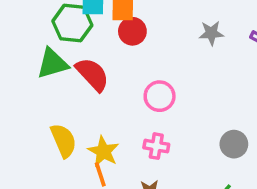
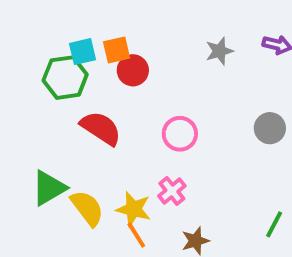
green triangle: (52, 63) -> (49, 188), moved
gray circle: (234, 144) -> (270, 128), moved
pink cross: (156, 146) -> (172, 191), moved, turned -35

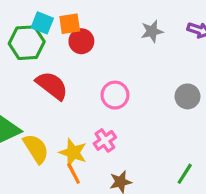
cyan square: (83, 52) -> (42, 23), turned 30

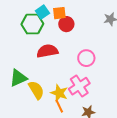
cyan square: (42, 23) -> (42, 12), turned 32
red semicircle: (52, 85) -> (47, 51), turned -50
pink cross: (105, 140) -> (79, 86), size x1.5

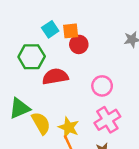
green hexagon: (32, 24) -> (32, 57), moved
pink cross: (79, 86) -> (107, 120), moved

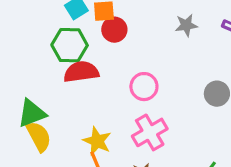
green hexagon: (32, 57) -> (70, 45), moved
yellow semicircle: (41, 123) -> (39, 136), moved

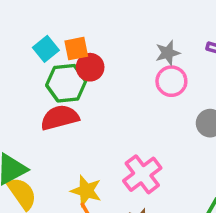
green hexagon: (70, 45) -> (66, 83), moved
pink circle: (144, 87) -> (171, 81), moved

